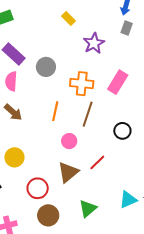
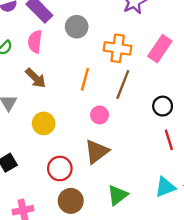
yellow circle: (14, 157) -> (44, 123), moved
red line: (97, 162) -> (169, 140), moved, turned -66

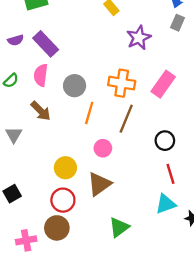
gray circle: (77, 27) -> (75, 86), moved
yellow circle: (44, 123) -> (65, 168), moved
cyan triangle: (165, 187) -> (166, 204), moved
brown circle: (71, 201) -> (57, 228), moved

